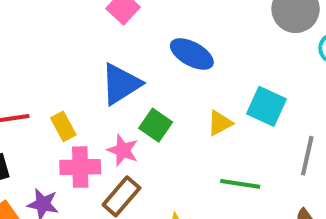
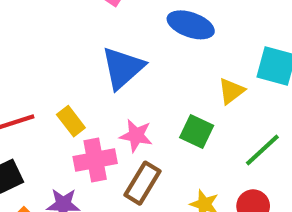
green square: (156, 125) -> (197, 132), moved
green line: (240, 184) -> (262, 150), turned -42

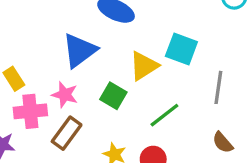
blue triangle: (123, 68) -> (79, 50), moved
yellow triangle: (231, 91) -> (144, 66), size x1.4

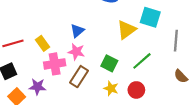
blue triangle: (79, 50) -> (77, 31), moved, size x0.6
green square: (113, 96) -> (109, 63), moved

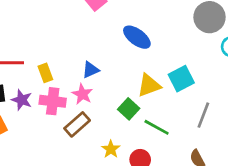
cyan square: (150, 17) -> (181, 79), turned 30
green line: (142, 61) -> (157, 127), turned 54
green square: (109, 63) -> (129, 109), moved
purple star: (37, 87) -> (22, 100), moved

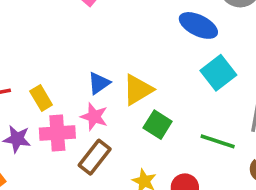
blue ellipse: (137, 37) -> (198, 25), moved
yellow triangle: (149, 85) -> (138, 90), moved
green line: (157, 127) -> (218, 141), moved

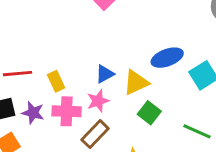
blue ellipse: (198, 25) -> (167, 58), moved, turned -52
pink star: (94, 117) -> (98, 101), turned 30

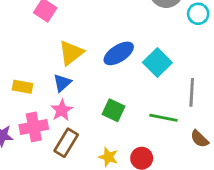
yellow rectangle: (56, 81) -> (23, 87), moved, turned -42
yellow triangle: (136, 82) -> (71, 53), moved

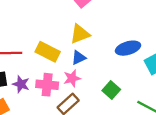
yellow triangle: (71, 53) -> (80, 34), moved
yellow rectangle: (23, 87) -> (48, 52), size x1.5

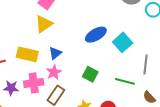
yellow triangle: (80, 34) -> (44, 24), moved

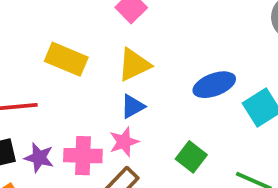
yellow triangle: (44, 24) -> (134, 65), moved
yellow rectangle: (27, 54) -> (66, 59), moved

